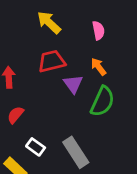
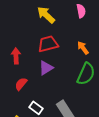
pink semicircle: (98, 30) -> (81, 11), moved
purple triangle: (73, 84) -> (46, 68), moved, turned 35

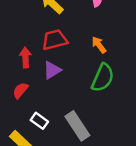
red arrow: (16, 56) -> (25, 57), moved

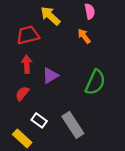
red trapezoid: (55, 40) -> (28, 35), moved
orange arrow: (99, 45) -> (84, 36), moved

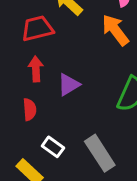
orange arrow: (84, 36) -> (115, 30), size x1.5
red semicircle: (22, 93) -> (30, 110), turned 136

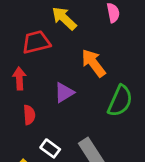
orange arrow: (115, 30) -> (94, 63), moved
red arrow: (36, 69) -> (19, 79), moved

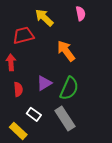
purple triangle: (64, 92) -> (44, 83), moved
green semicircle: (120, 101) -> (69, 88), moved

